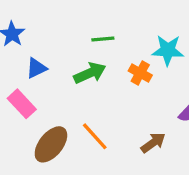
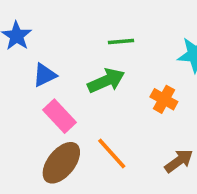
orange cross: (140, 73) -> (164, 99), moved
pink rectangle: (22, 104) -> (59, 116), moved

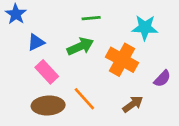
orange cross: (164, 99) -> (122, 60), size x1.6
brown ellipse: (61, 163) -> (48, 105), turned 48

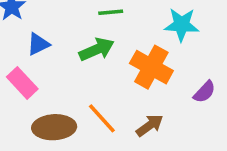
pink rectangle: (47, 72) -> (22, 83), moved
brown arrow: (133, 104) -> (150, 125), moved

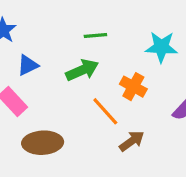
orange cross: (151, 67) -> (133, 87), size x0.7
orange line: (102, 118) -> (105, 111), moved

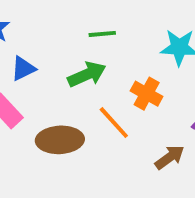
brown arrow: (132, 141) -> (170, 157), moved
brown ellipse: (43, 143) -> (60, 140), moved

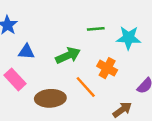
green line: (102, 34) -> (96, 29), moved
blue triangle: (23, 69) -> (26, 52), turned 30

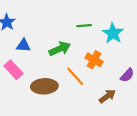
cyan star: (129, 38) -> (113, 33), turned 30

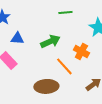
green line: (84, 26) -> (65, 12), moved
brown ellipse: (44, 86) -> (46, 86), moved

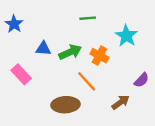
blue triangle: (17, 38) -> (43, 49), moved
orange cross: (81, 51) -> (99, 56), moved

